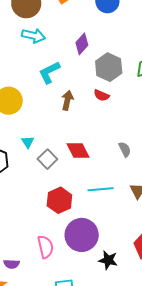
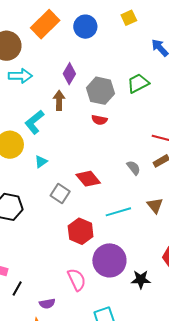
cyan L-shape: (49, 72) -> (34, 122), moved
brown arrow: (67, 100) -> (59, 100), moved
cyan triangle: (28, 142) -> (41, 162), moved, turned 40

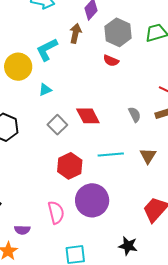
black star: (141, 279) -> (128, 246), moved

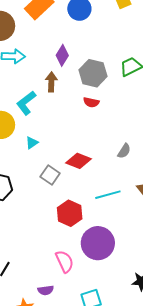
gray semicircle: (135, 115) -> (124, 151), turned 70
red diamond: (88, 116) -> (79, 161), turned -30
purple semicircle: (22, 230) -> (46, 290), moved

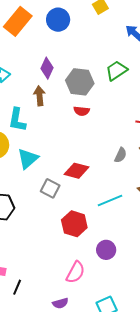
cyan L-shape: (26, 103) -> (17, 120), turned -35
cyan triangle: (32, 143) -> (28, 159), size x1.6
purple circle: (98, 243) -> (106, 250), size x0.6
pink semicircle: (65, 261) -> (75, 272), turned 60

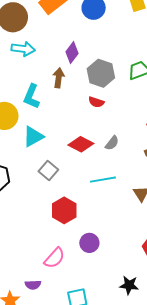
gray semicircle: (121, 155) -> (112, 143), moved
red diamond: (77, 171) -> (81, 144), moved
cyan line: (110, 201) -> (103, 180), moved

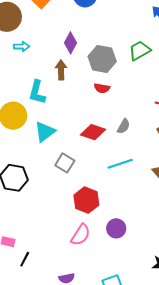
cyan arrow: (23, 49) -> (22, 47), size x0.7
pink semicircle: (55, 258) -> (81, 235), moved

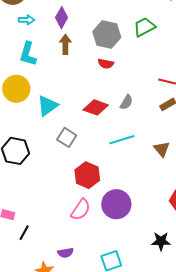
purple diamond: (71, 43) -> (62, 18), moved
cyan L-shape: (37, 92) -> (28, 54), moved
purple circle: (116, 228) -> (116, 204), size x1.5

